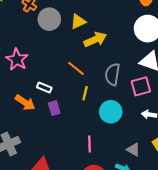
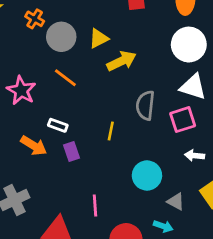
orange line: (76, 68) -> (65, 78), moved
cyan circle: (111, 112) -> (147, 175), moved
pink line: (89, 144) -> (95, 206), moved

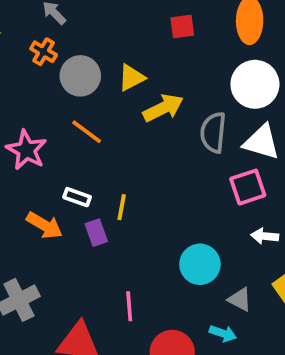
gray semicircle: (145, 105) -> (213, 132), moved
yellow line: (111, 131) -> (122, 207), moved

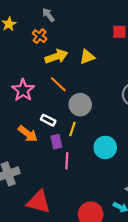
gray circle: (80, 76) -> (80, 105), moved
yellow arrow: (163, 108) -> (56, 56), moved
cyan circle: (200, 264) -> (105, 147), moved
pink line: (129, 306) -> (67, 161), moved

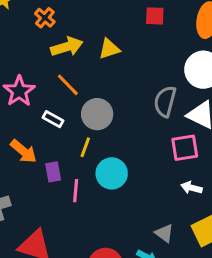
white rectangle: (48, 120) -> (53, 119), moved
purple rectangle: (56, 142) -> (53, 172), moved
cyan circle: (105, 147) -> (112, 173), moved

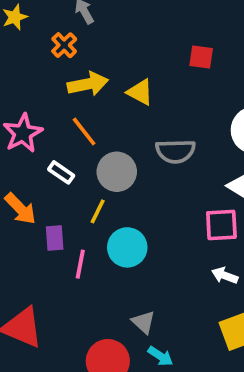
yellow triangle: (109, 49) -> (140, 92), turned 40
gray semicircle: (165, 101) -> (175, 151), moved, turned -112
gray triangle: (164, 233) -> (143, 322), moved

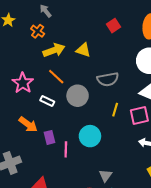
red square: (201, 57) -> (113, 26), turned -32
yellow line: (98, 211) -> (115, 110), moved
gray triangle: (143, 322) -> (105, 175), turned 32

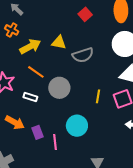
gray semicircle: (108, 79) -> (83, 55), moved

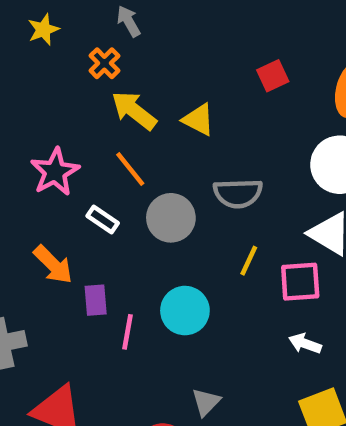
yellow arrow: (30, 47) -> (134, 110), turned -130
gray semicircle: (83, 55) -> (238, 193), moved

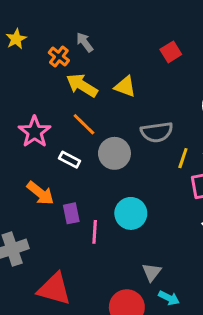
gray arrow: (129, 21) -> (85, 42), moved
yellow line: (249, 261) -> (183, 158), moved

